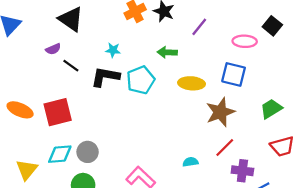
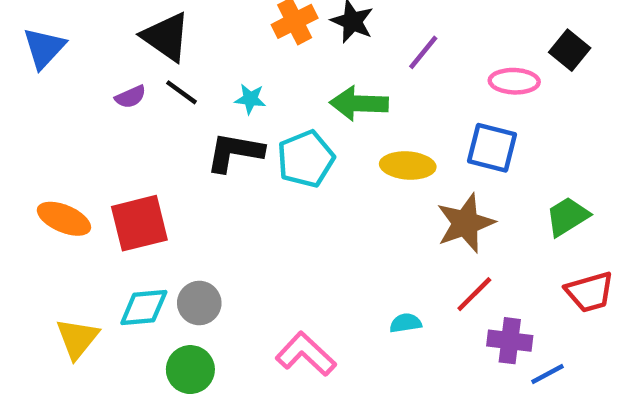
green arrow: (167, 52) -> (359, 103), size x1.4
black line: (71, 66) -> (182, 92), moved

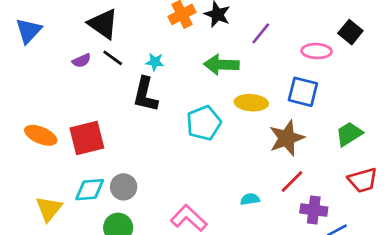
black L-shape: (235, 152) -> (145, 95), turned -87
cyan pentagon: (306, 159) -> (204, 123), moved

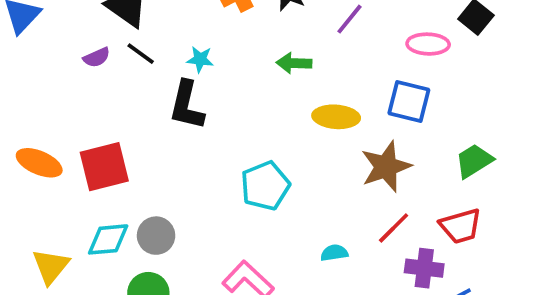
green arrow: (221, 65) -> (294, 63), size x0.7
cyan pentagon: (204, 123) -> (265, 186), moved
red trapezoid: (363, 180) -> (461, 226), moved

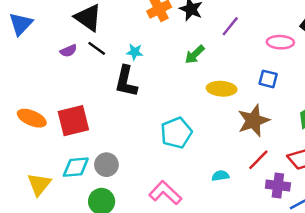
green arrow: (294, 63) -> (195, 54), turned -45
blue square: (409, 101) -> (268, 79), size x0.7

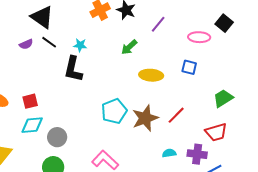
red square: (73, 121) -> (30, 101), size x0.6
brown star: (253, 121) -> (145, 118), moved
red line: (258, 160) -> (176, 115), moved
cyan diamond: (76, 167) -> (32, 125), moved
cyan semicircle: (220, 176) -> (169, 153), moved

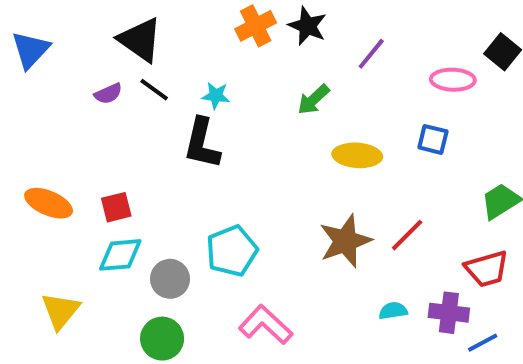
cyan pentagon: (114, 111) -> (232, 251), moved

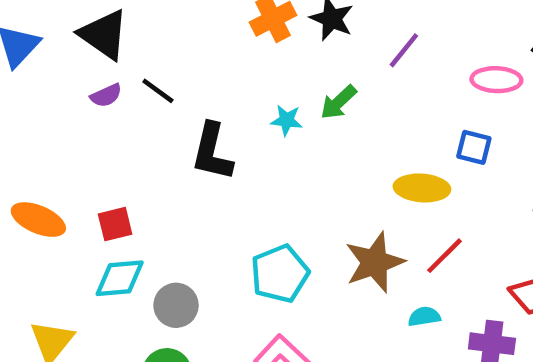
black triangle: (140, 40) -> (104, 35), moved
cyan star: (216, 96) -> (287, 120), moved
yellow ellipse: (357, 155) -> (422, 188), moved
cyan pentagon: (232, 251) -> (280, 274), moved
cyan semicircle: (393, 311) -> (424, 317), moved

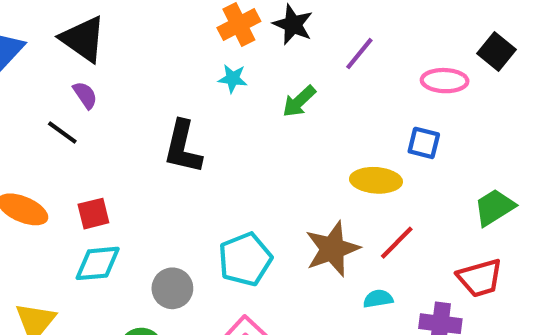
black line: (158, 91) -> (62, 133), moved
purple semicircle: (106, 95) -> (85, 95), turned -100
cyan star: (287, 120) -> (233, 79), moved
gray circle: (176, 305) -> (172, 288), moved

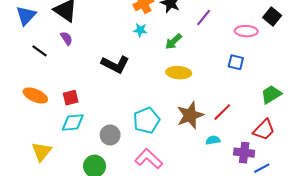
black line: (62, 133) -> (39, 51), moved
black L-shape: (183, 147) -> (115, 64), turned -76
yellow ellipse: (376, 180) -> (179, 73), moved
red trapezoid: (480, 278) -> (264, 130), turned -30

